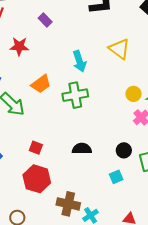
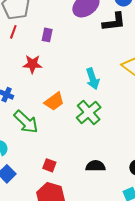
purple rectangle: (45, 20) -> (47, 35), moved, turned 56
green cross: (75, 95) -> (89, 113), turned -30

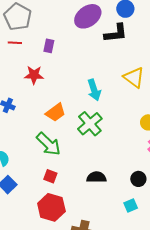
red line: (13, 32) -> (15, 43), turned 72
green arrow: (26, 122) -> (48, 144), moved

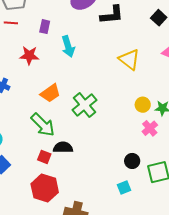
cyan arrow: (94, 90) -> (68, 46), moved
black semicircle: (96, 177) -> (63, 147), moved

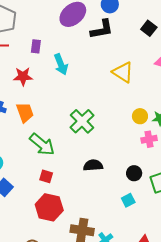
orange trapezoid: (50, 93) -> (25, 112), moved, turned -70
pink cross: (150, 128) -> (149, 139), turned 35
black semicircle: (63, 147) -> (93, 165), moved

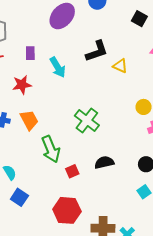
black L-shape: (102, 29) -> (97, 51), moved
yellow triangle: (123, 72) -> (120, 66), size x0.7
green arrow: (42, 144) -> (51, 149), turned 36
red square: (46, 176) -> (72, 171), moved, turned -32

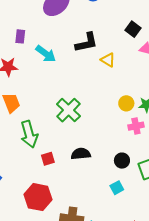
black square: (139, 19) -> (133, 29), moved
cyan arrow: (58, 67) -> (46, 54), turned -30

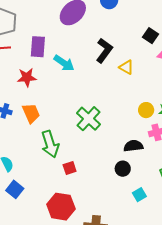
purple rectangle: (20, 36) -> (38, 47), size x1.5
black L-shape: (86, 43) -> (104, 51), turned -40
black semicircle: (81, 154) -> (133, 146), moved
black circle: (122, 161) -> (123, 169), moved

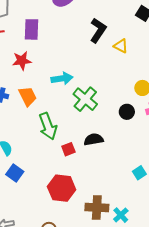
cyan arrow: (64, 63) -> (62, 78), moved, turned -40
black semicircle: (133, 146) -> (94, 139), moved
black circle: (123, 169) -> (127, 112), moved

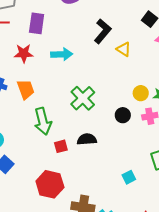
cyan arrow: (62, 78) -> (62, 54), moved

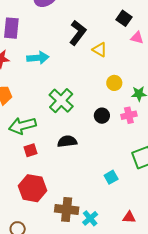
yellow circle: (141, 93) -> (114, 83), moved
green arrow: (43, 121) -> (22, 126), turned 92
red square: (61, 146) -> (31, 150), moved

